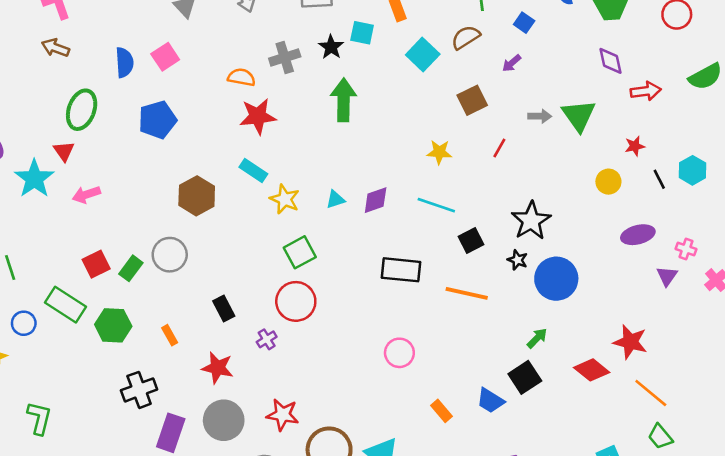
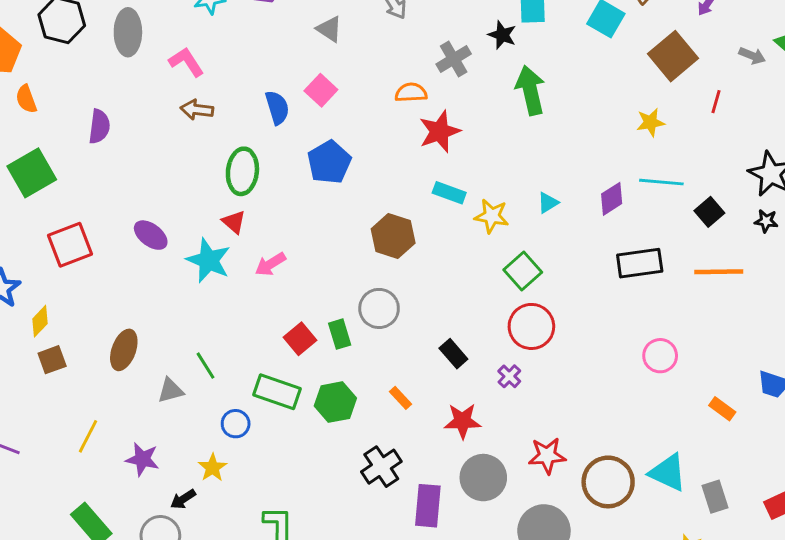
brown square: (472, 100) -> (673, 56), size x1.4
gray arrow: (540, 116) -> (752, 56), turned 35
purple diamond: (376, 200) -> (612, 199), moved
green rectangle: (131, 268) -> (340, 334), turned -40

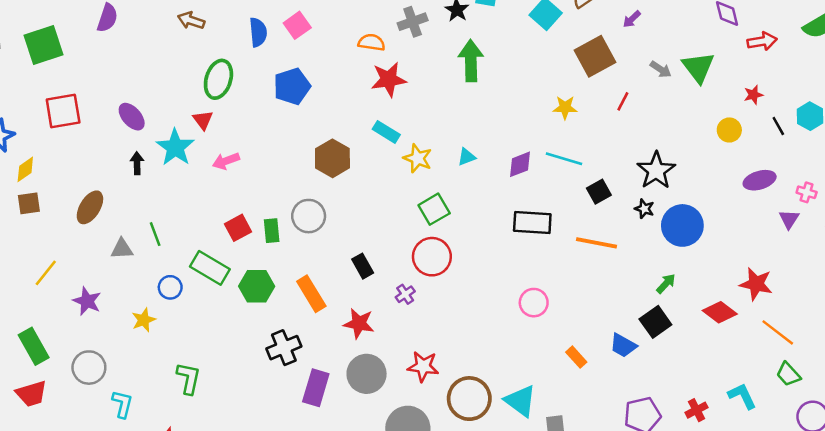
orange rectangle: (401, 398) -> (311, 294), size x1.8
black arrow: (183, 499) -> (137, 163), moved, turned 110

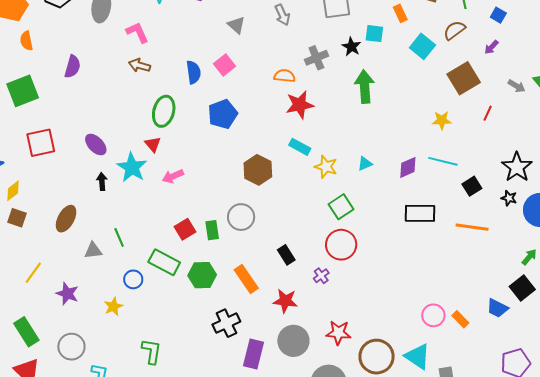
brown square: (29, 203) -> (17, 218), turned 30
pink circle: (534, 303) -> (433, 315), moved

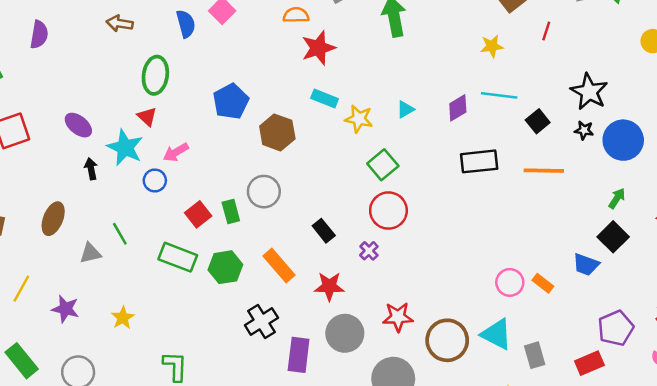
blue pentagon: (223, 114) -> (231, 101), moved
blue circle: (133, 279) -> (155, 180), moved

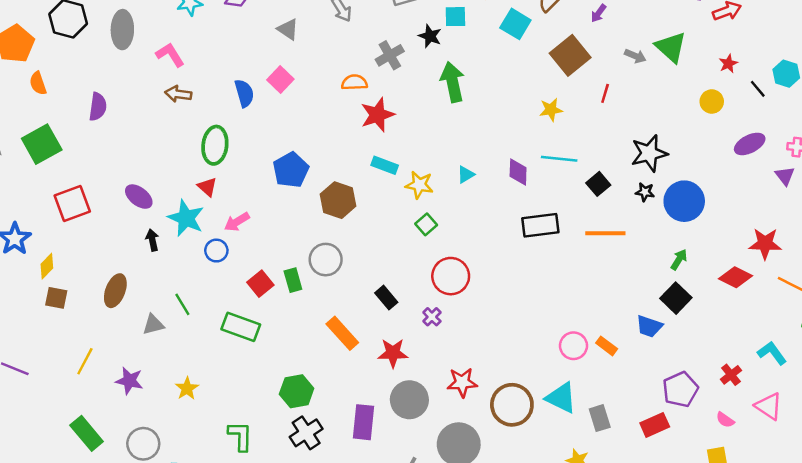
black star: (589, 92) -> (649, 153), turned 30
purple diamond: (458, 108) -> (518, 172), turned -56
green square: (383, 165) -> (426, 224), moved, size x0.7
green hexagon: (225, 267) -> (297, 391), moved
black cross: (261, 322) -> (306, 433), moved

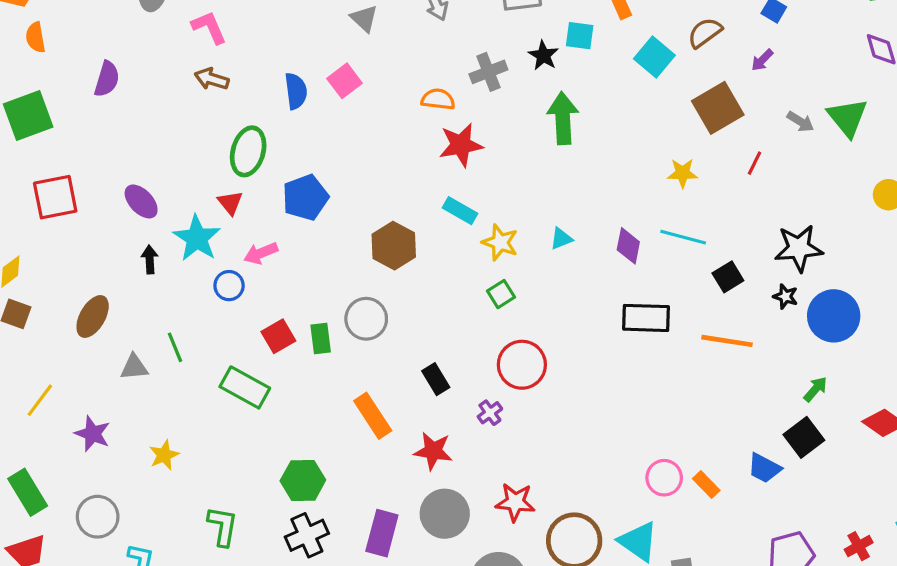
blue pentagon: (291, 170) -> (305, 198), moved

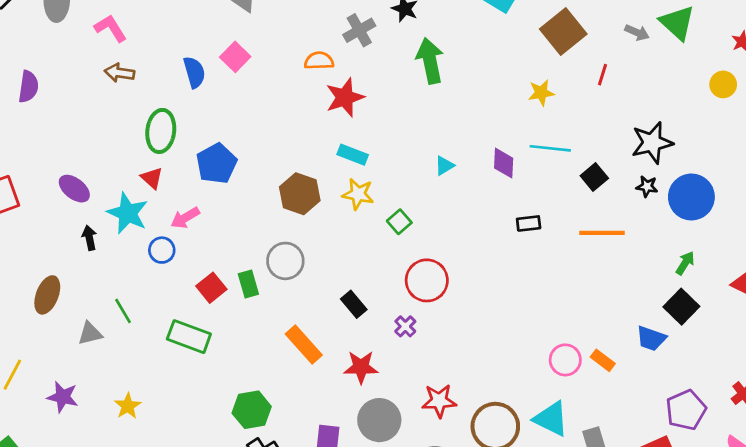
yellow star: (500, 242) -> (358, 194), moved
black rectangle: (646, 318) -> (529, 223), size x0.6

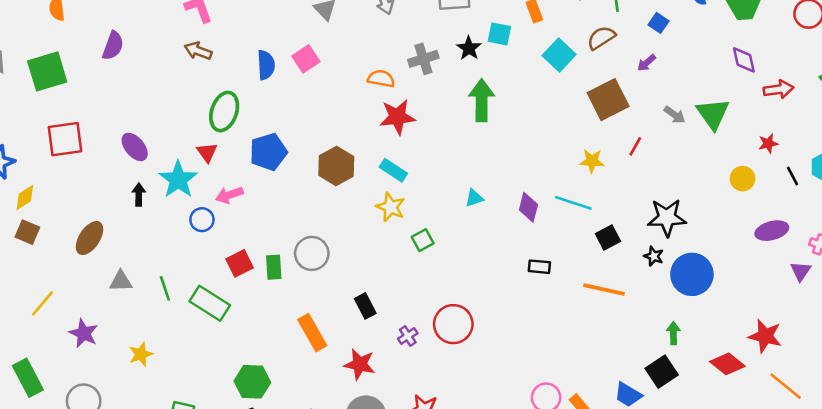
yellow star: (541, 93) -> (592, 161), moved
brown hexagon: (300, 194) -> (336, 166), moved
green arrow: (685, 263) -> (673, 333), turned -45
red circle: (427, 280) -> (453, 324), moved
green line: (123, 311) -> (165, 288), moved

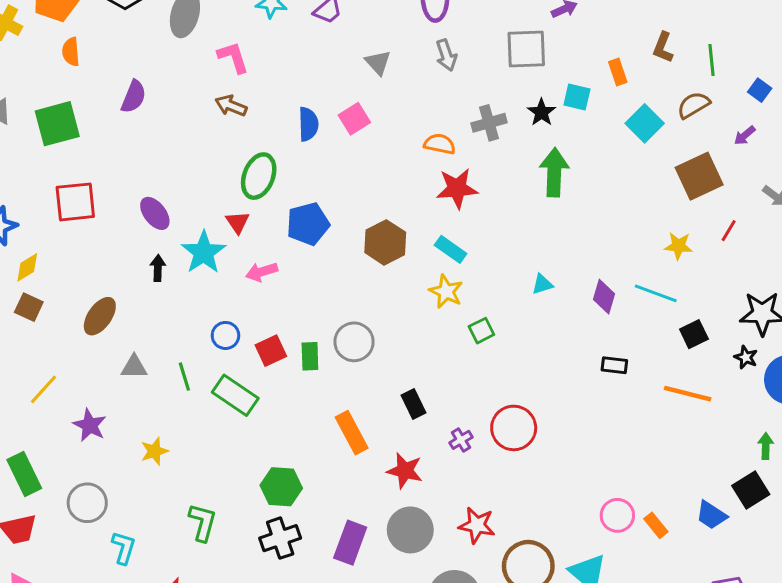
blue circle: (202, 220) -> (225, 335), moved

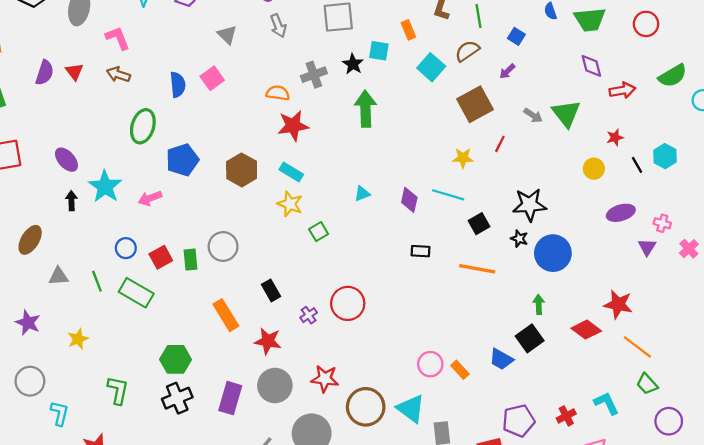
red triangle: (238, 222) -> (74, 72), moved

